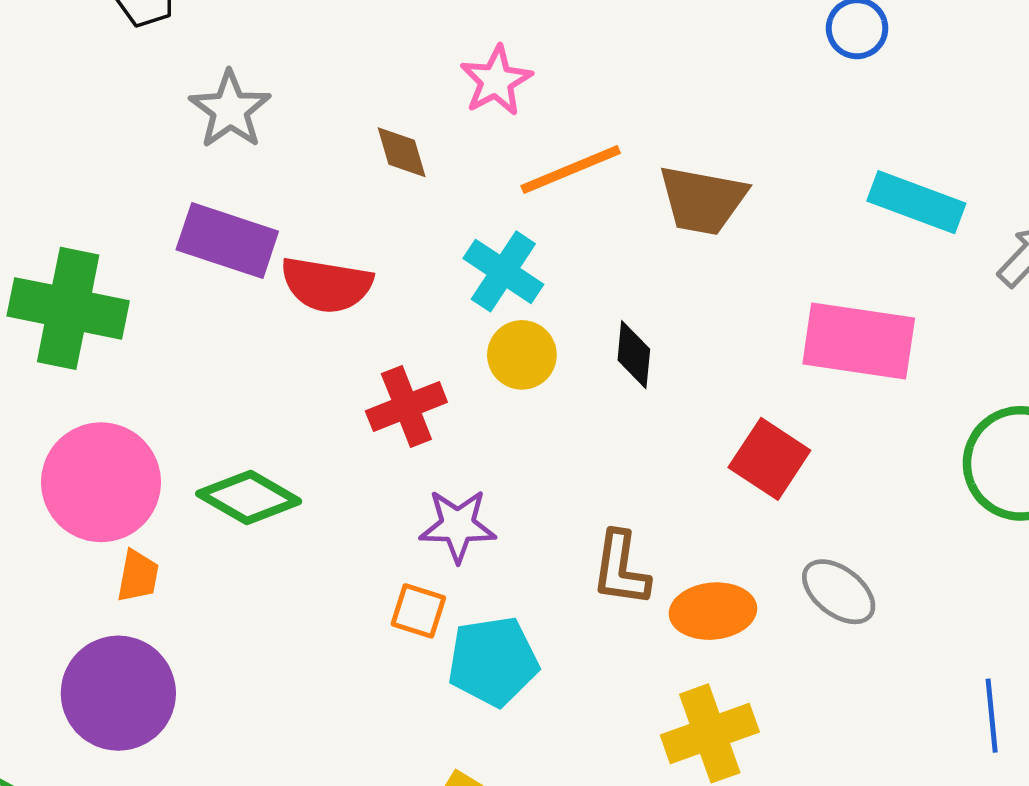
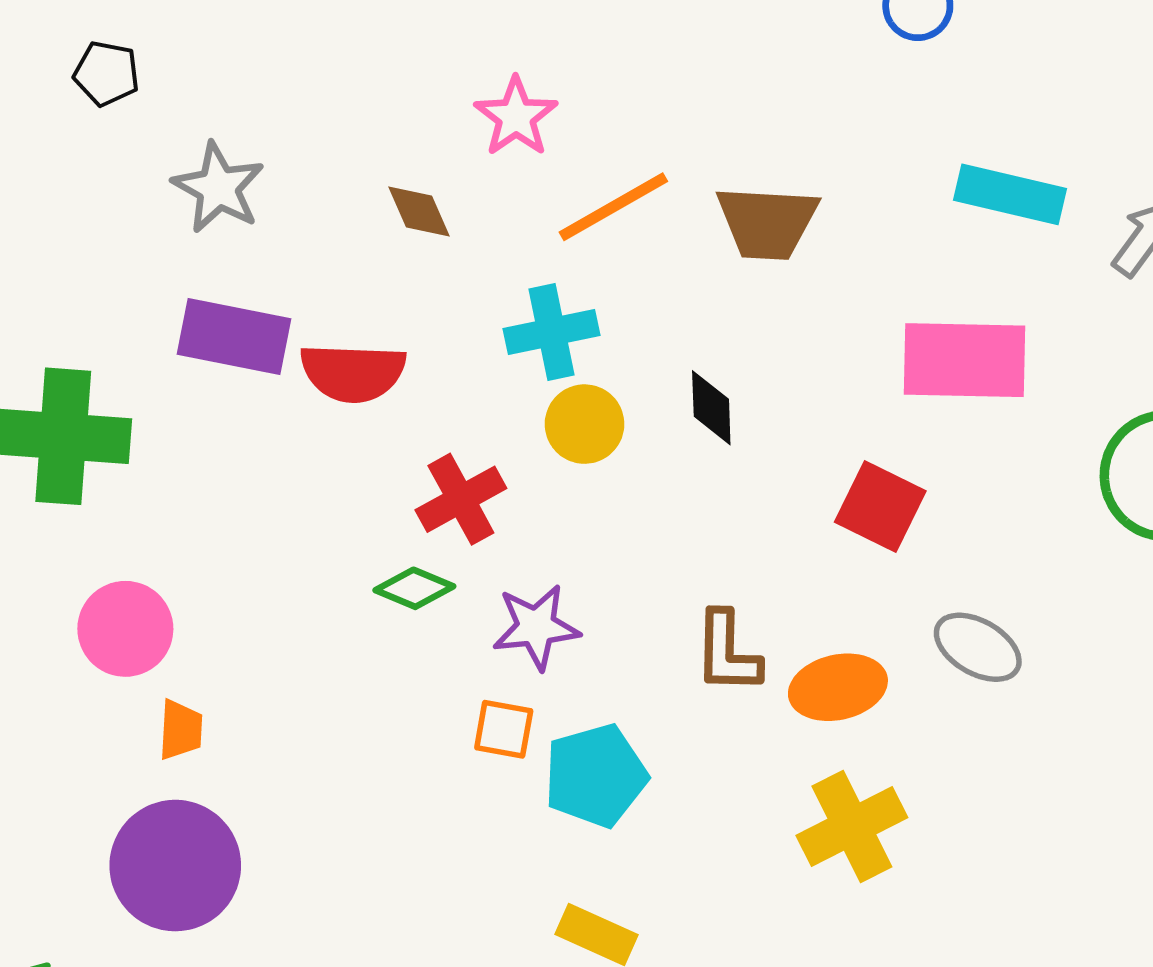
cyan cross: (503, 271) -> (551, 332), turned -38
pink circle: (101, 482) -> (125, 629), size x0.7
green diamond: (249, 497) -> (414, 588), moved, size x0.7

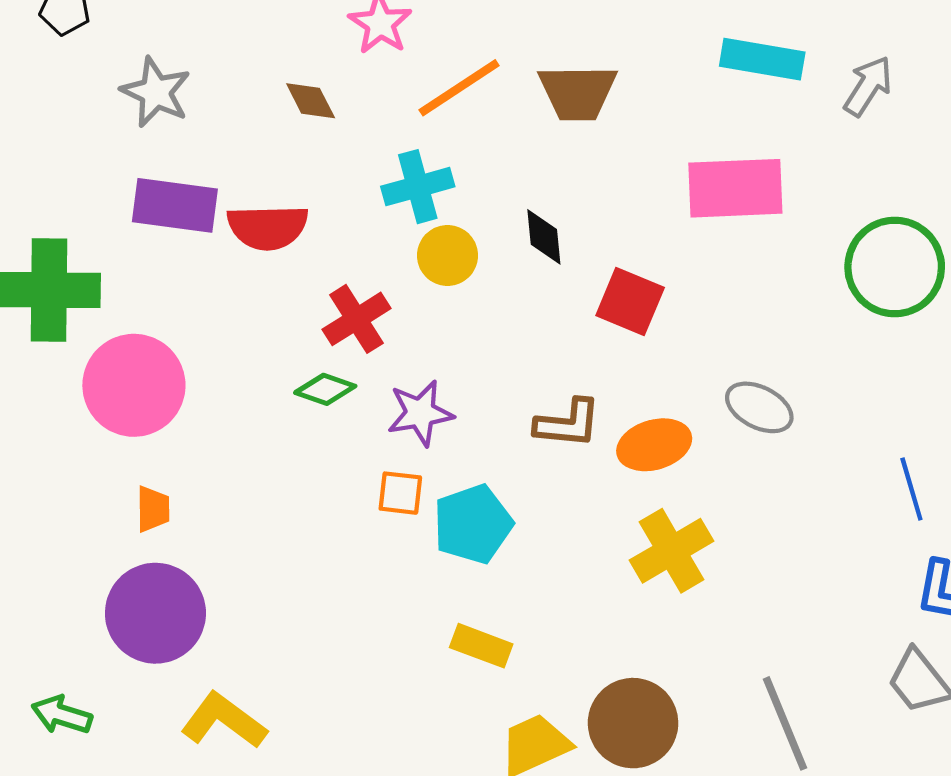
red square: (880, 507) -> (630, 302), moved
pink circle: (125, 629) -> (134, 385), moved, size x1.4
brown L-shape: (727, 652) -> (568, 423), turned -82

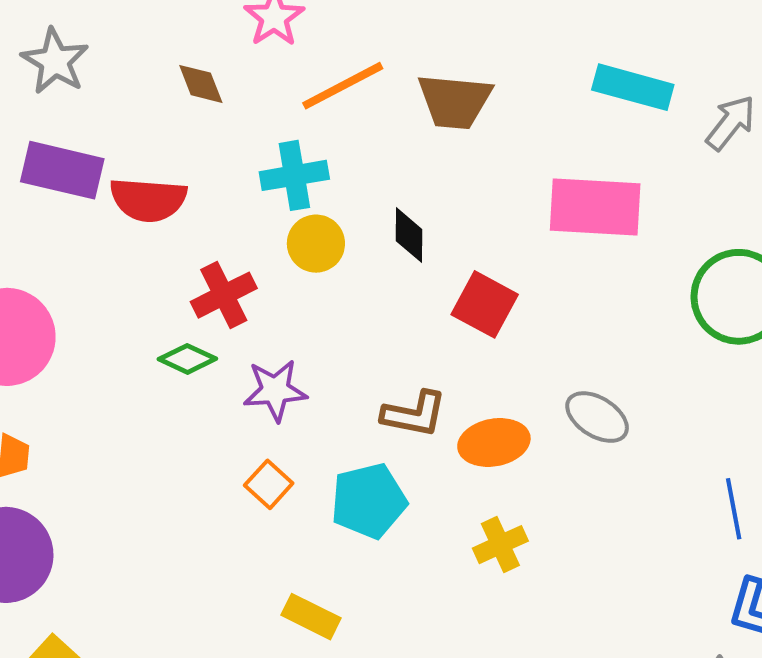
orange square: (400, 493) -> (269, 484), moved, turned 30
cyan pentagon: (473, 524) -> (369, 501), moved
yellow cross: (672, 551) -> (500, 545), size x0.7

